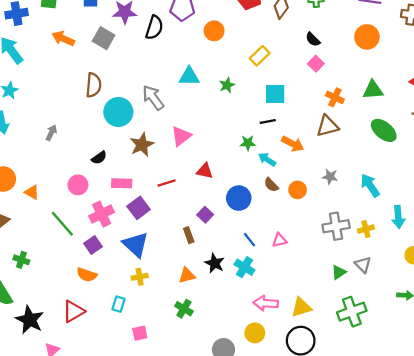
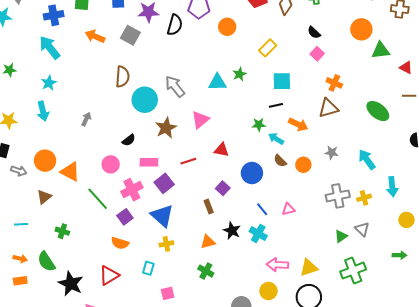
cyan triangle: (189, 76) -> (217, 82), moved
green triangle: (373, 90) -> (381, 50), moved
orange triangle: (32, 192) -> (70, 172), size x1.5

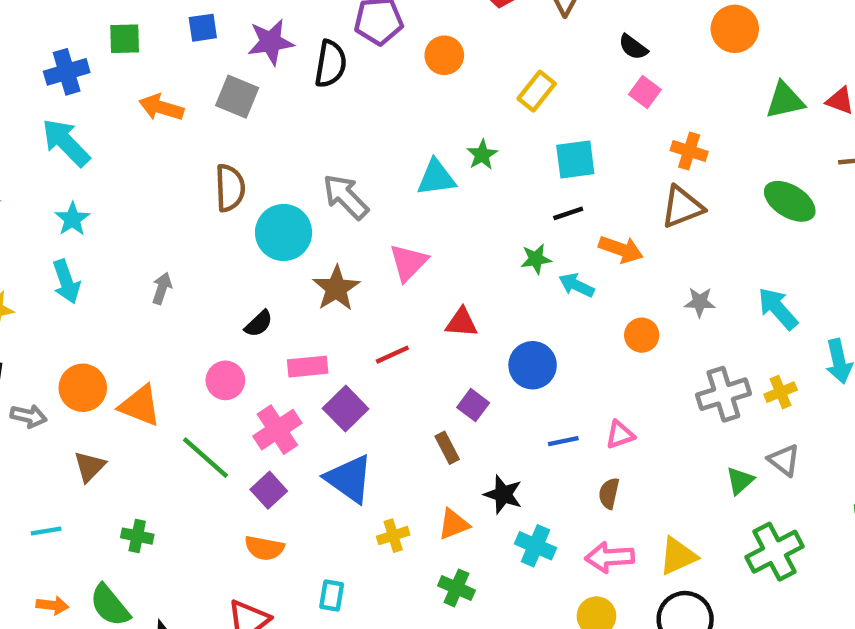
green triangle: (381, 50) -> (785, 100), moved
brown semicircle: (280, 161) -> (609, 493), moved, turned 64
blue line: (262, 209) -> (563, 441), turned -56
cyan cross: (258, 234) -> (536, 546), moved
yellow cross: (166, 244) -> (393, 536), moved

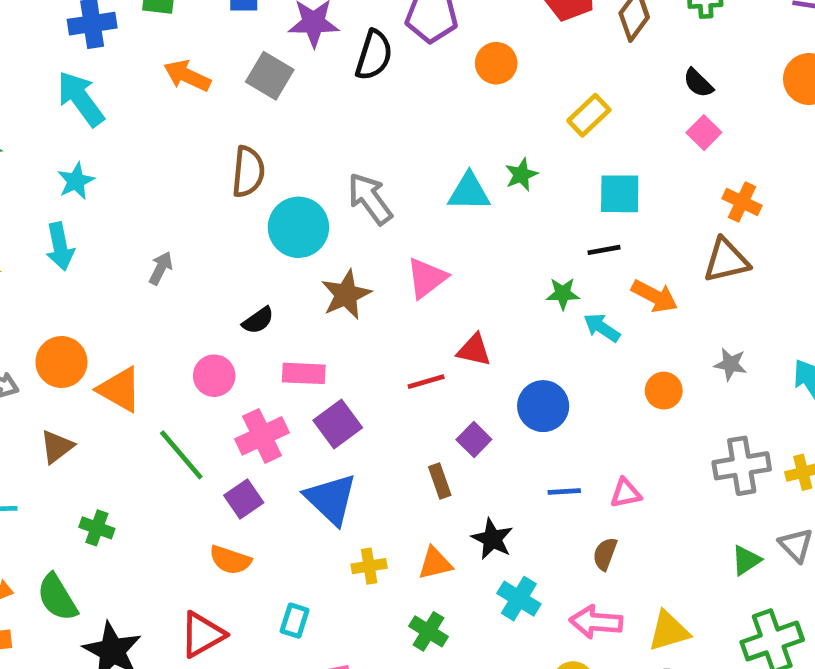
red line: (392, 355) -> (426, 382), moved

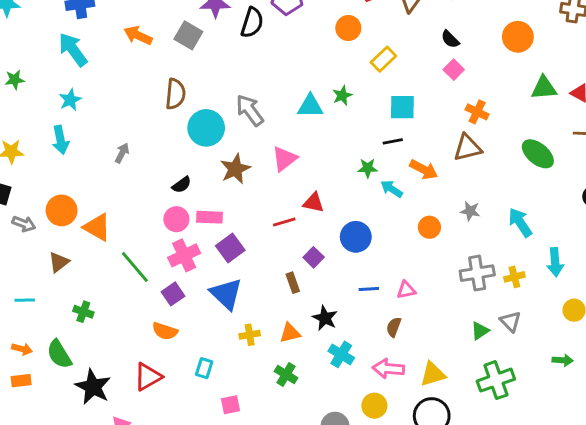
orange circle: (496, 63) -> (348, 28), moved
pink circle: (214, 376) -> (176, 219), moved

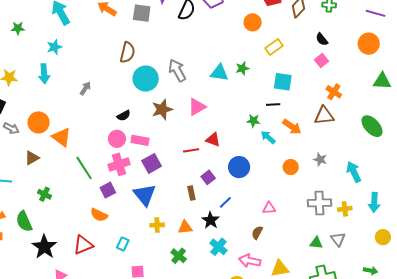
gray square: (188, 35) -> (142, 13), turned -30
blue line: (369, 289) -> (225, 202), moved, turned -48
green triangle: (480, 331) -> (316, 243), turned 32

